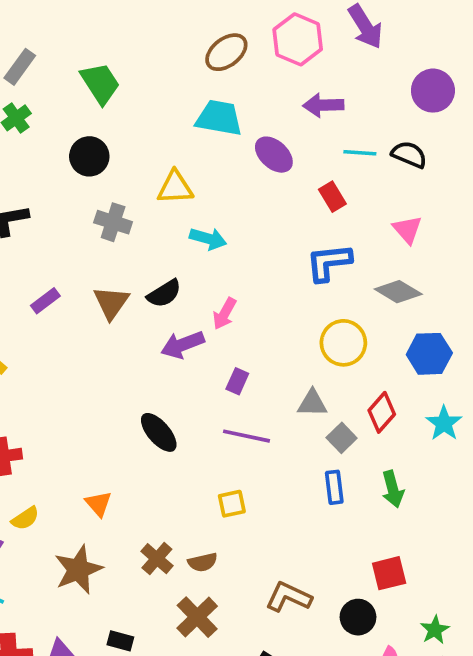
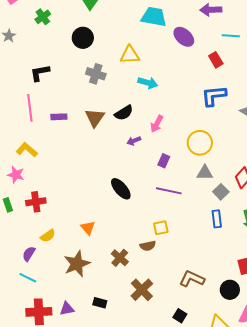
purple rectangle: (45, 301) -> (59, 117), turned 35
yellow circle: (343, 343) -> (200, 143), moved
purple arrow: (182, 345) -> (134, 141), size x0.6
brown semicircle: (203, 562) -> (148, 246), moved

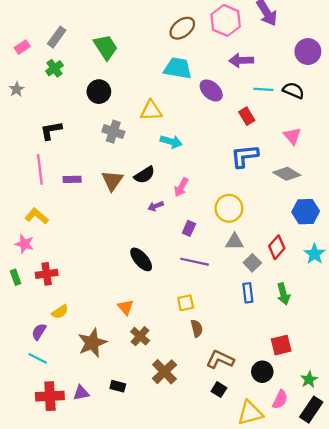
orange triangle: (88, 228) -> (126, 307), moved
brown semicircle: (148, 246) -> (197, 328), moved, turned -91
black square: (180, 316) -> (219, 390), moved

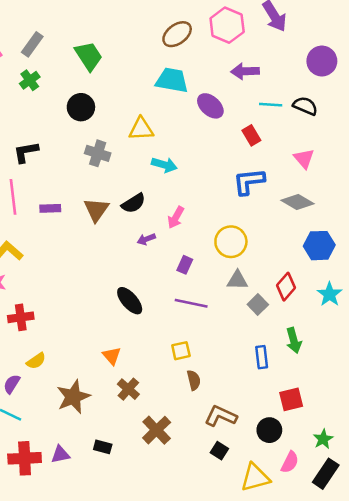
blue rectangle: (248, 293) -> (262, 357), moved

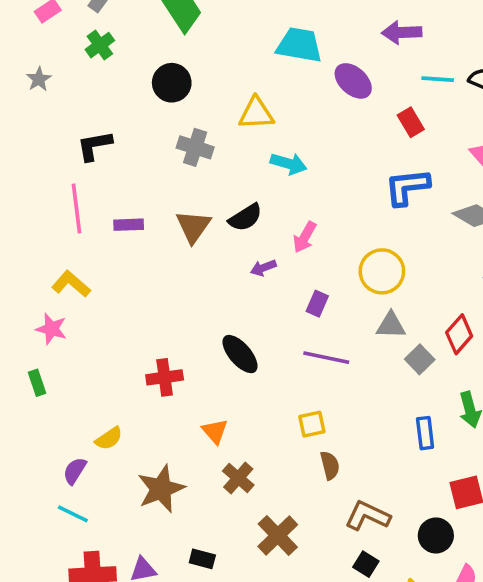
red cross: (21, 317) -> (165, 377), moved

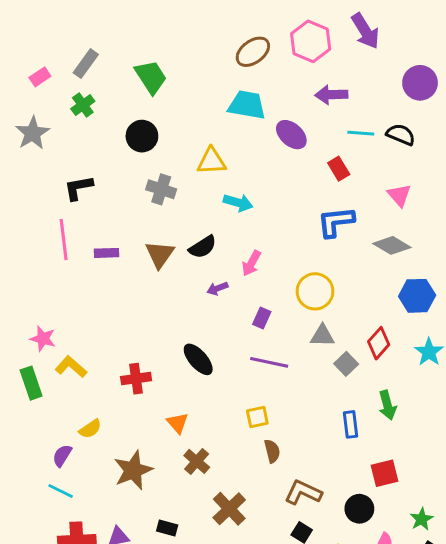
gray star: (39, 79) -> (33, 133), size x1.6
yellow L-shape: (71, 284) -> (71, 367), moved
green rectangle: (37, 383) -> (31, 383), size x1.5

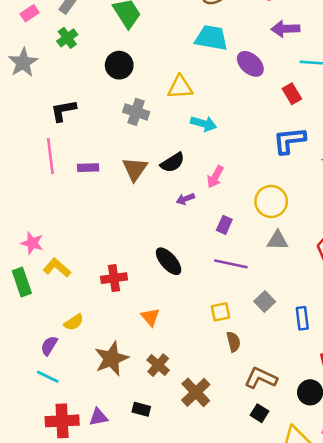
gray square: (346, 364) -> (265, 301), moved
brown cross: (197, 461) -> (158, 365), moved

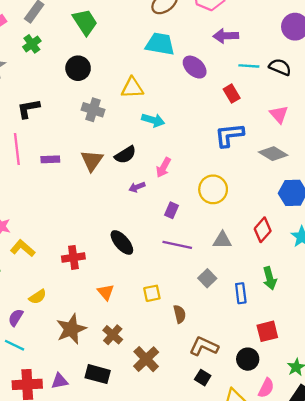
gray triangle: (278, 240) -> (222, 240), moved
yellow square: (220, 312) -> (152, 293), moved
black rectangle: (141, 409) -> (98, 374), size x1.5

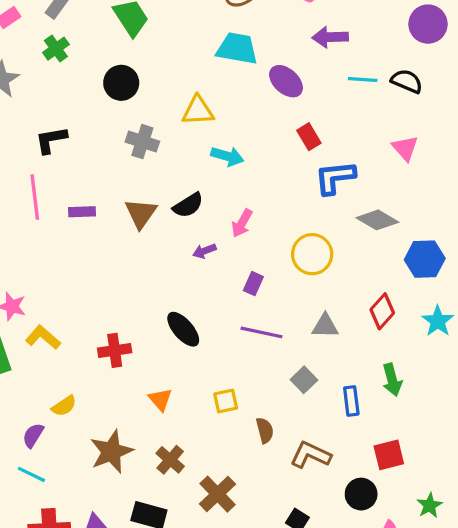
red rectangle: (232, 94) -> (309, 137), moved
gray diamond: (273, 154) -> (377, 220), moved
brown L-shape: (204, 346) -> (310, 455), moved

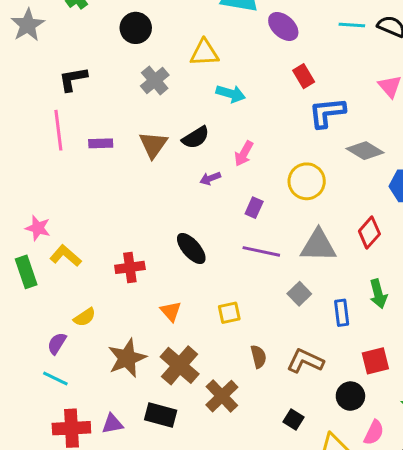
gray cross: (142, 142) -> (155, 81), turned 32
gray triangle: (325, 326) -> (318, 246), size x1.5
brown semicircle: (265, 430) -> (258, 357), moved
brown cross: (170, 460) -> (180, 365), size x1.5

